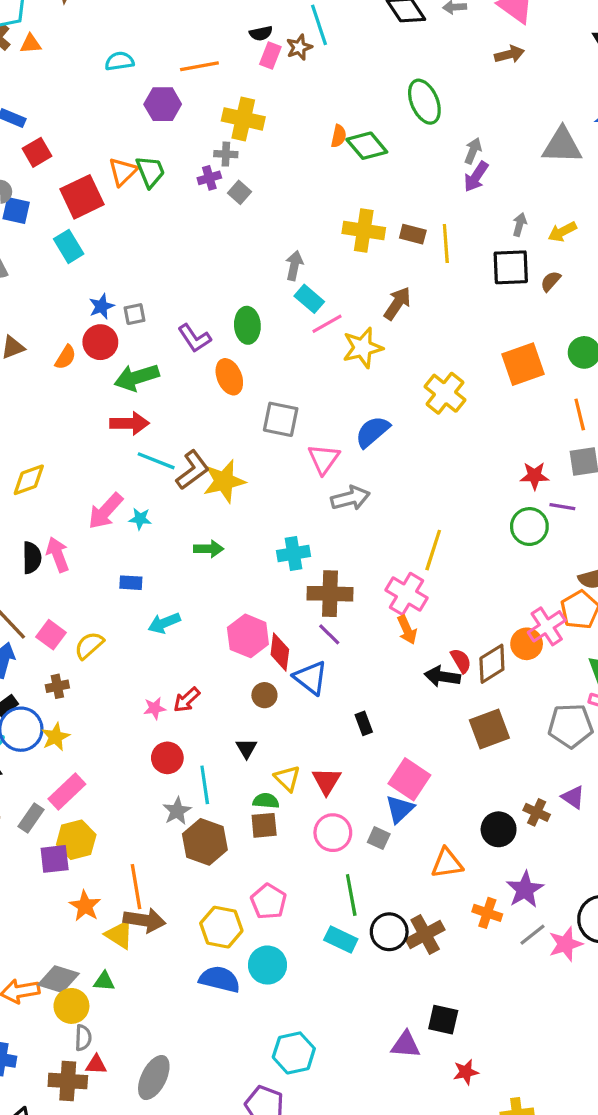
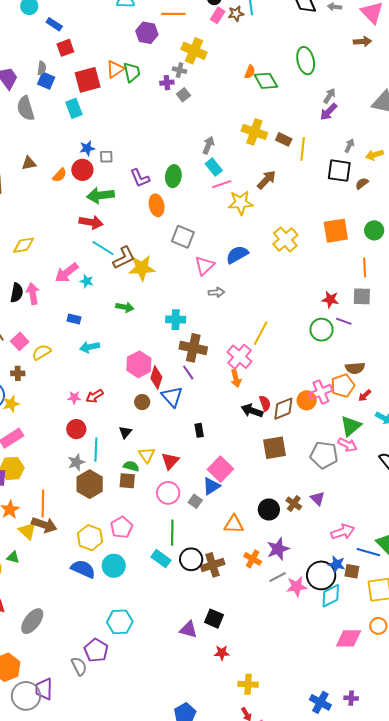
gray arrow: (350, 498) -> (216, 292), size x0.7

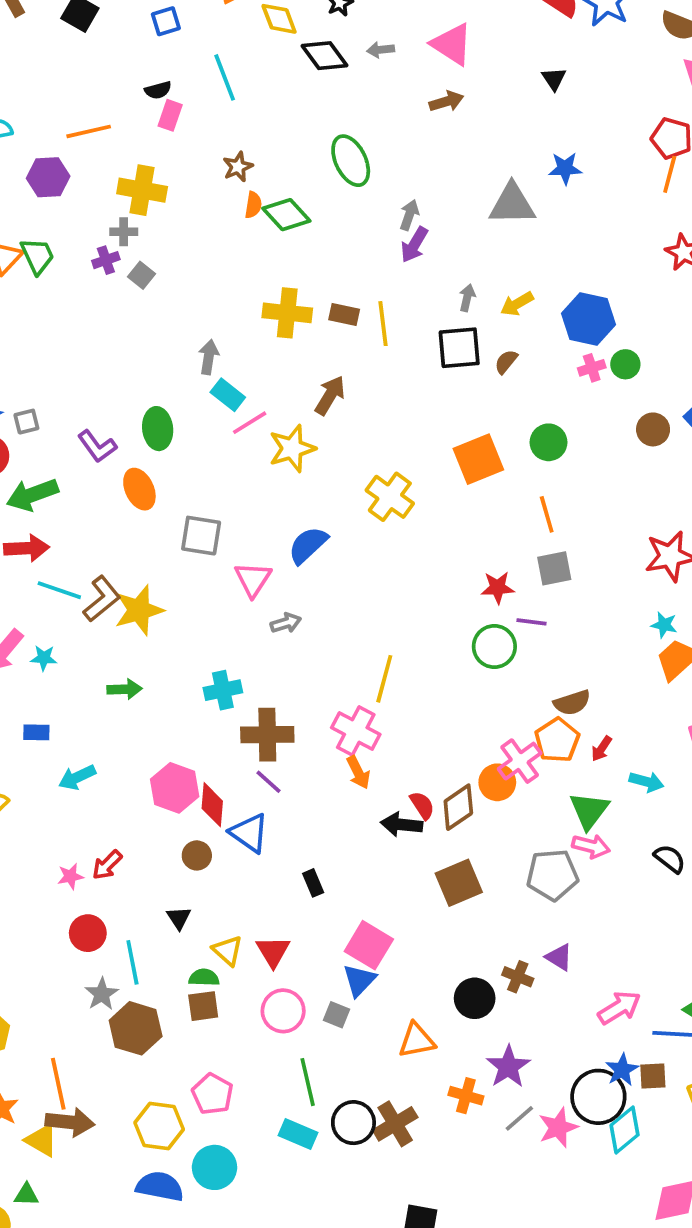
brown star: (236, 14) -> (238, 167), moved
blue star: (337, 564) -> (622, 1070), turned -30

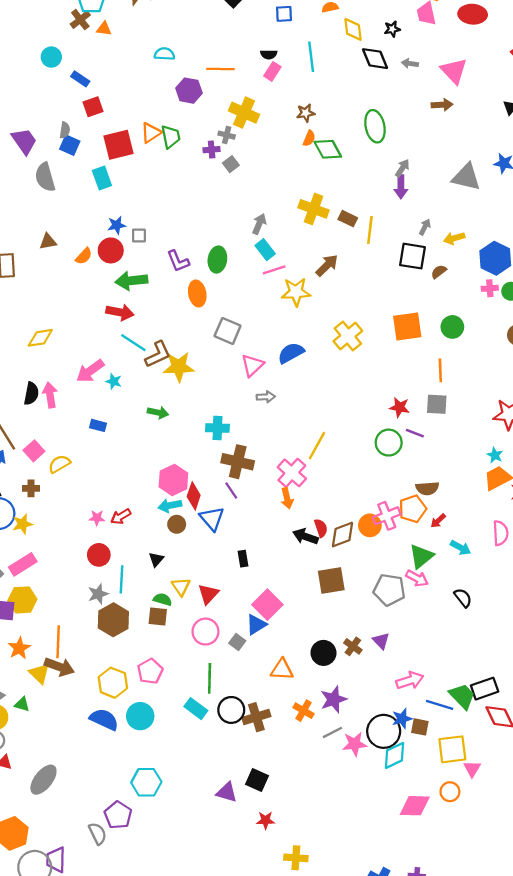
purple arrow: (414, 245) -> (401, 187), turned -45
cyan arrow: (77, 777) -> (170, 506), moved

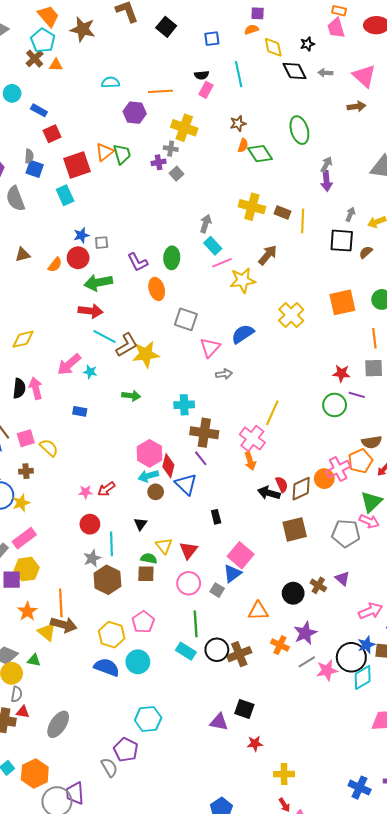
pink square: (34, 451) -> (26, 438), turned 30
yellow semicircle: (59, 464) -> (49, 448), turned 78

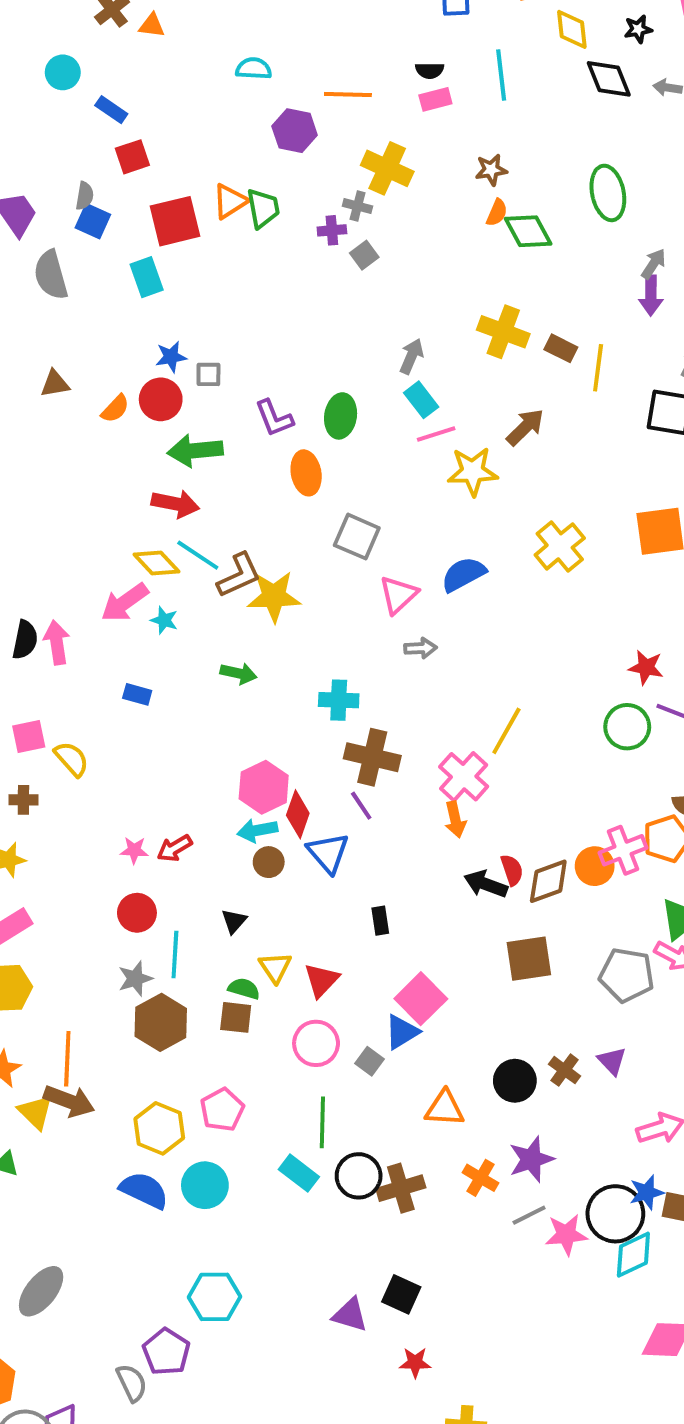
pink rectangle: (206, 90) -> (435, 99), turned 42
yellow diamond: (23, 339) -> (157, 563), moved, turned 55

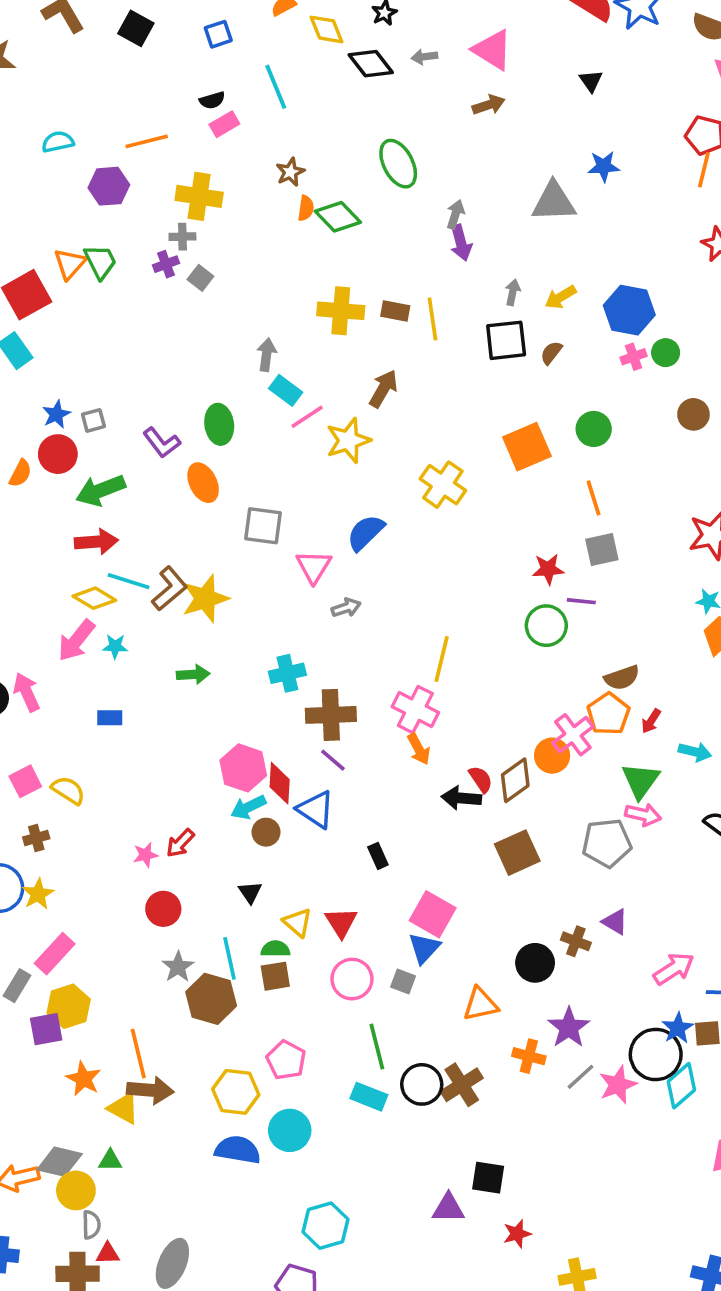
cyan line: (175, 954) -> (230, 958), moved

